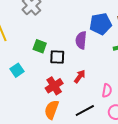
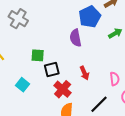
black square: (57, 57) -> (52, 69), moved
red arrow: (80, 76) -> (84, 73), turned 136

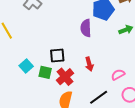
green square: (38, 55) -> (45, 72), moved
pink semicircle: (115, 79) -> (118, 75), turned -120

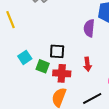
red cross: (65, 77) -> (62, 73), turned 36

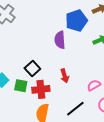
black square: (57, 51) -> (32, 68), turned -35

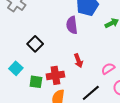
black square: (32, 68) -> (35, 44), moved
green square: (21, 86) -> (36, 82), moved

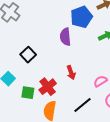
red cross: (55, 75) -> (48, 87), turned -30

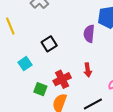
green square: (28, 93) -> (40, 89), moved

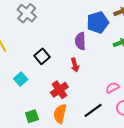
red arrow: (88, 70) -> (75, 65), moved
green square: (40, 89) -> (32, 116), moved, turned -32

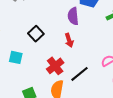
cyan square: (21, 79) -> (16, 57), turned -32
black line: (93, 110) -> (79, 74), moved

